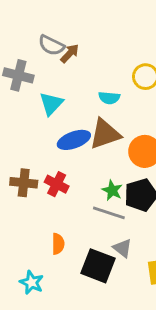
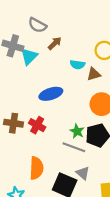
brown arrow: (70, 53) -> (55, 43), moved
cyan triangle: (51, 104) -> (29, 56), moved
brown triangle: (105, 134) -> (94, 74), moved, size x0.6
orange semicircle: (58, 244) -> (36, 168), size x1.5

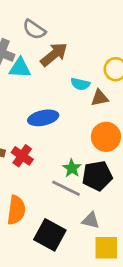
brown arrow: (55, 43) -> (54, 54), size x1.5
cyan triangle: (29, 56) -> (20, 68), turned 42
gray triangle: (83, 173) -> (91, 220), moved, turned -32

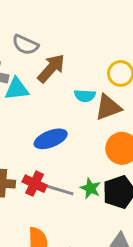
brown triangle: (100, 98) -> (108, 107), size x1.4
gray line: (66, 188) -> (58, 189), moved

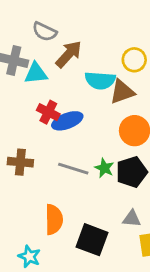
cyan semicircle: (85, 96) -> (100, 80), size x1.5
red cross: (35, 184) -> (48, 112), moved

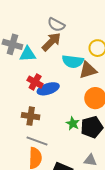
gray semicircle: (45, 32) -> (56, 25), moved
brown cross: (20, 162) -> (31, 116), moved
gray line: (73, 169) -> (37, 141), moved

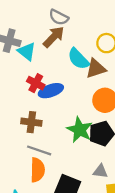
cyan triangle: (28, 54) -> (27, 51), turned 42
cyan semicircle: (73, 61) -> (78, 59), turned 40
green star: (73, 123) -> (80, 130), size x1.6

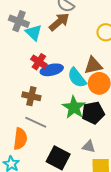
cyan semicircle: (78, 59) -> (77, 78), moved
brown triangle: (96, 69) -> (93, 65), moved
orange semicircle: (38, 170) -> (20, 139), moved

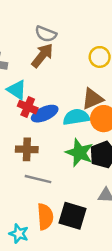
cyan triangle: (34, 33) -> (17, 90), moved
cyan semicircle: (77, 78) -> (76, 117), turned 130
orange semicircle: (20, 139) -> (45, 217), moved

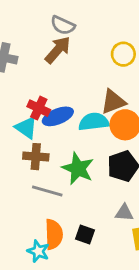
cyan triangle: (17, 90) -> (26, 128), moved
green star: (79, 153) -> (78, 168), moved
black square: (72, 216) -> (85, 234), size x0.6
cyan star: (19, 234) -> (38, 251), moved

